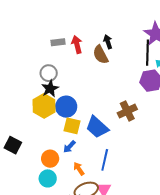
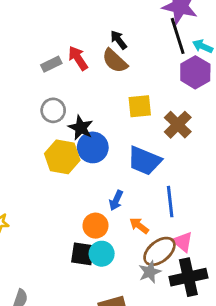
black star: (50, 89) -> (81, 128), moved
yellow square: (72, 126) -> (140, 106), moved
black square: (13, 145) -> (83, 254), moved

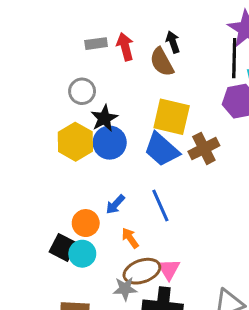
yellow square: (140, 106) -> (172, 117), size x1.4
blue trapezoid: (144, 161) -> (162, 149), moved
blue line: (170, 202) -> (160, 205), moved, turned -36

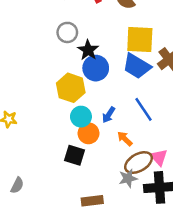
yellow hexagon: (75, 142) -> (71, 88), moved
cyan circle: (82, 254) -> (81, 117), moved

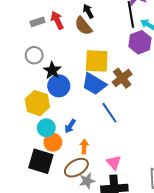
blue line: (144, 109) -> (109, 113), moved
orange arrow: (125, 139) -> (84, 147), turned 48
black square: (74, 155) -> (41, 161), size x1.4
brown ellipse: (139, 163) -> (76, 168), moved

